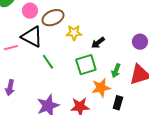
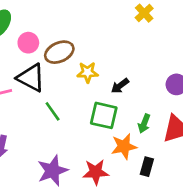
green square: (86, 65) -> (104, 115), turned 30

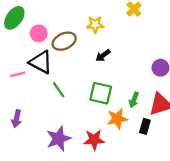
yellow star: (88, 72) -> (95, 25), moved
black arrow: (120, 86) -> (103, 56), moved
black rectangle: (147, 167) -> (145, 126), moved

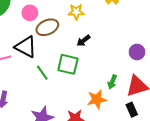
pink circle: (39, 33) -> (30, 13), moved
green square: (101, 93) -> (68, 64), moved
black rectangle: (145, 126) -> (132, 110), moved, turned -40

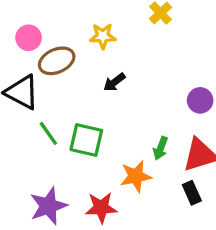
green square: (68, 64) -> (86, 140), moved

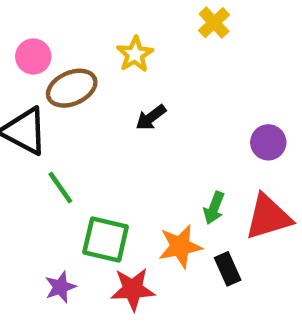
yellow star: (103, 36) -> (135, 54), turned -30
green square: (86, 140) -> (106, 240), moved
black rectangle: (192, 193) -> (228, 269), moved
purple star: (48, 206) -> (60, 287), size x0.6

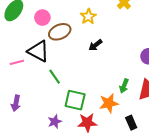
black rectangle: (228, 269) -> (131, 123), moved

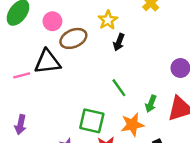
black arrow: (95, 45) -> (119, 42), moved, turned -32
black triangle: (38, 51) -> (48, 62), turned -35
green line: (55, 77) -> (119, 88), moved

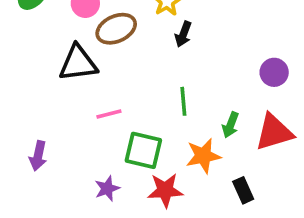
pink line: (22, 75) -> (109, 114), moved
green line: (119, 88) -> (183, 101), turned 30

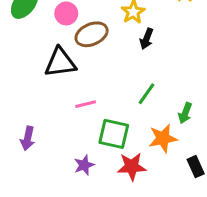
green line: (183, 101) -> (147, 94), turned 40

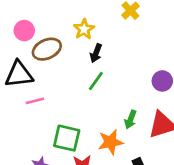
green line: (147, 94) -> (96, 81), moved
pink line: (86, 104) -> (35, 101), moved

